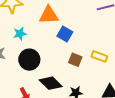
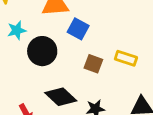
black circle: (29, 60) -> (42, 51), moved

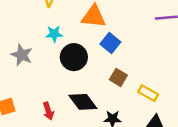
yellow rectangle: (126, 58) -> (148, 93), moved

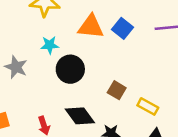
blue square: (110, 43) -> (123, 28), moved

